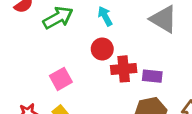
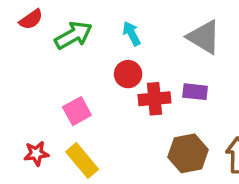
purple rectangle: (152, 76) -> (195, 92), moved

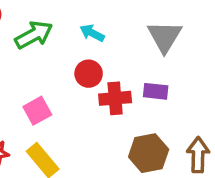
cyan arrow: (132, 34) -> (92, 33), turned -35
gray triangle: (204, 37) -> (164, 37), turned 30

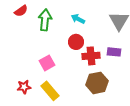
green arrow: (34, 35) -> (45, 20), turned -55
brown hexagon: (149, 153) -> (97, 83), moved

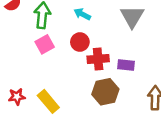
purple rectangle: (114, 52) -> (126, 65), moved
pink square: (47, 63) -> (45, 44), moved

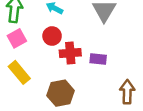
brown hexagon: (105, 92) -> (61, 93), moved
yellow rectangle: (48, 101) -> (19, 72), moved

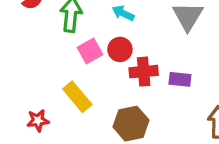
pink square: (17, 38) -> (90, 51), moved

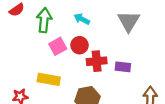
yellow rectangle: (77, 97) -> (49, 79), turned -40

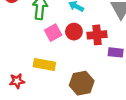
red cross: (97, 61) -> (97, 35), moved

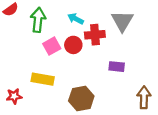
red cross: (97, 35) -> (95, 35), moved

